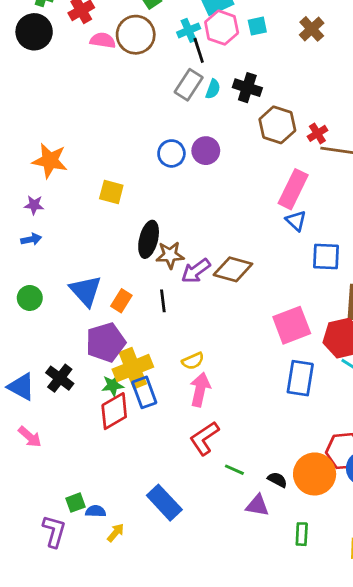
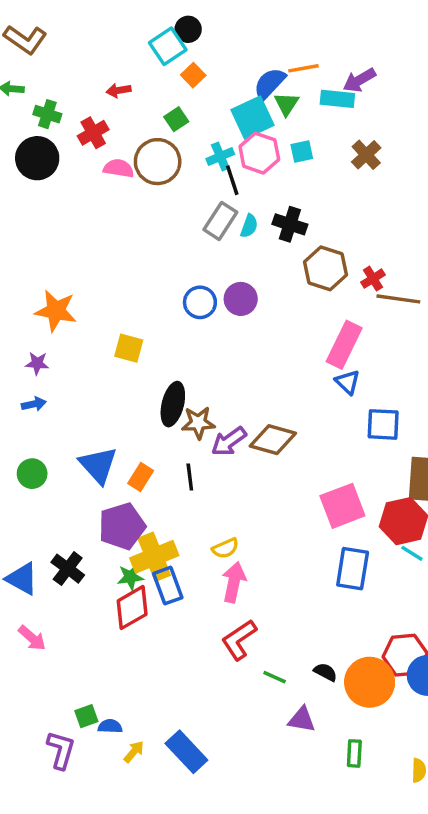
black semicircle: (277, 480) -> (325, 672), moved
blue rectangle: (164, 503) -> (186, 752), moved

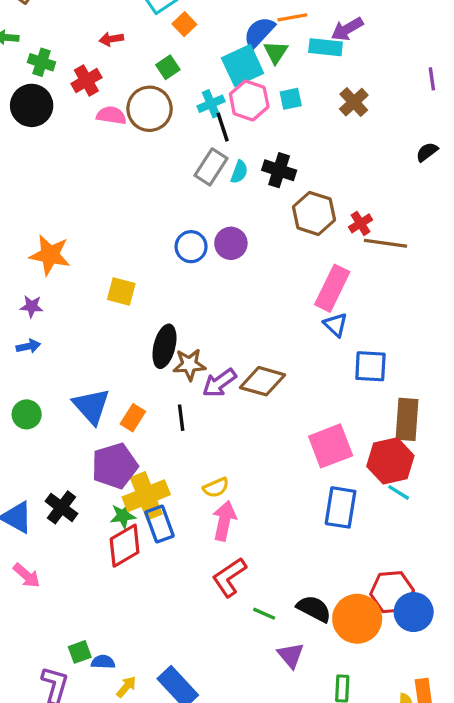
black semicircle: (325, 672) -> (314, 609), size x1.5
purple triangle: (302, 720) -> (291, 655), turned 40

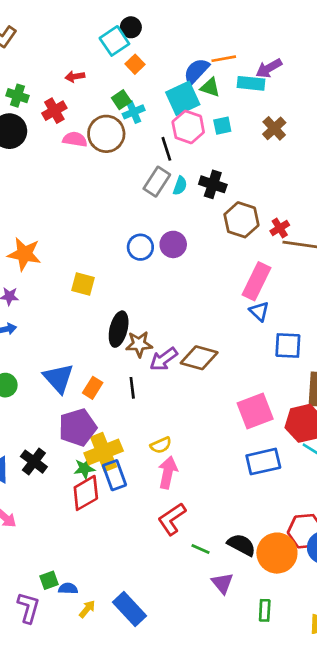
green triangle: (276, 52) -> (210, 87), turned -45
cyan cross: (211, 104) -> (134, 112), moved
blue rectangle: (341, 507) -> (263, 462), turned 68

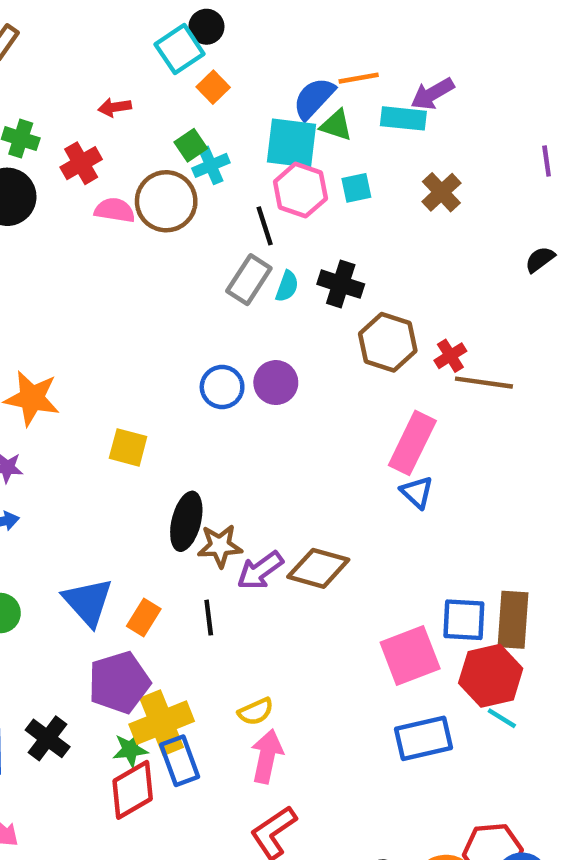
cyan square: (183, 98) -> (291, 143), turned 32
blue square: (288, 345) -> (464, 620), moved

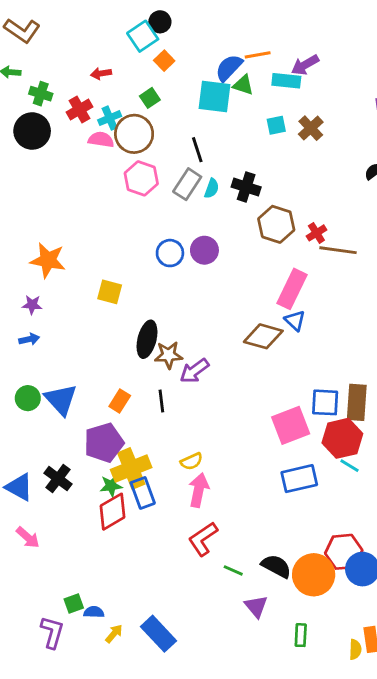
cyan cross: (211, 165) -> (110, 118), moved
cyan square: (356, 188) -> (276, 125), moved
pink hexagon: (300, 190) -> (141, 178), moved
brown diamond: (318, 568) -> (263, 336), moved
blue triangle: (88, 602) -> (61, 400), moved

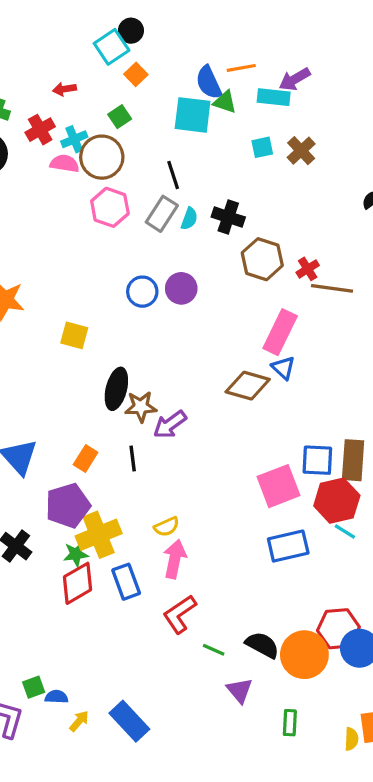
blue semicircle: (229, 68) -> (209, 83), turned -68
blue rectangle: (143, 493) -> (126, 582), moved

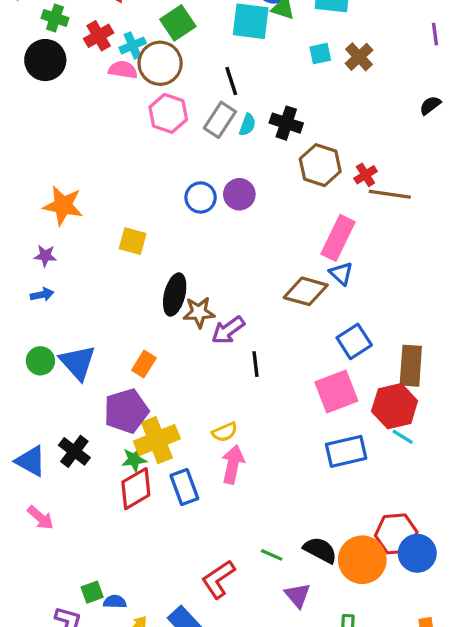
green square: (120, 117) -> (178, 23), size x1.5
black line: (133, 459) -> (256, 364), moved
blue square: (317, 460) -> (354, 341), moved, turned -36
red L-shape: (180, 614) -> (218, 579), moved

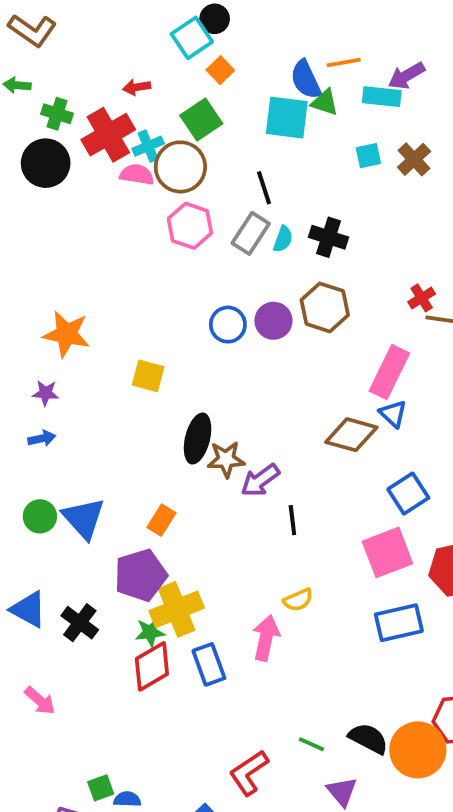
red cross: (99, 36) -> (108, 135), size x1.5
brown hexagon: (320, 165) -> (325, 307), moved
yellow semicircle: (225, 432) -> (298, 600), moved
blue triangle: (31, 461) -> (29, 609), moved

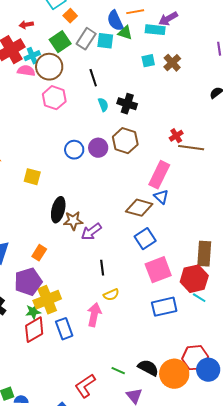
cyan square: (287, 118) -> (105, 41), size x0.7
gray rectangle: (251, 233) -> (86, 39), moved
cyan semicircle: (283, 239) -> (103, 105), turned -40
blue square: (408, 494) -> (145, 239), moved
black line: (292, 520) -> (102, 268), moved

